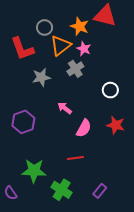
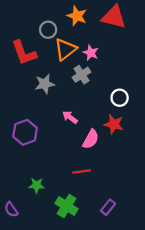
orange star: (80, 26) -> (77, 16), moved
red star: (116, 125) -> (114, 124), moved
green star: (34, 171) -> (37, 185), size x0.6

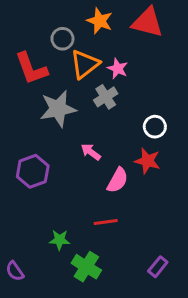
gray star: (45, 84) -> (58, 109), size x1.4
green star: (37, 185) -> (59, 240), moved
purple rectangle: (108, 207) -> (158, 267), moved

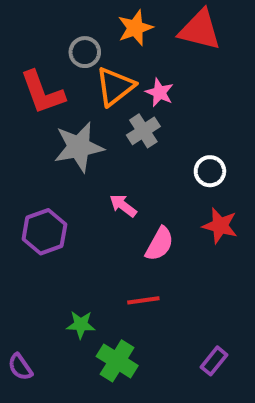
orange star: (100, 21) -> (135, 28), turned 30
red star: (147, 161) -> (220, 226), moved

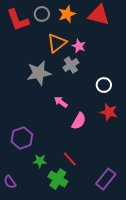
gray circle: (85, 52) -> (42, 14), moved
red L-shape: (42, 92) -> (18, 20), moved
purple hexagon: (44, 232) -> (22, 138), moved
red line: (143, 300) -> (70, 159), moved, turned 56
purple rectangle: (214, 361) -> (106, 179), size x1.5

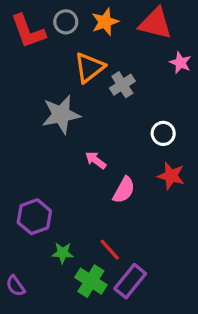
pink star: (79, 46) -> (180, 63), moved
gray cross: (71, 65) -> (122, 85), moved
purple rectangle: (106, 179) -> (130, 281), moved

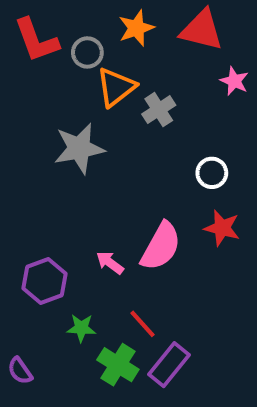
gray circle: (66, 22) -> (87, 52), moved
pink arrow: (96, 160) -> (110, 263), moved
pink semicircle: (124, 190) -> (161, 246), size x1.4

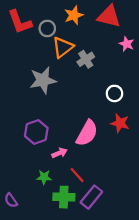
pink arrow: (110, 263) -> (59, 153), moved, turned 120
purple hexagon: (45, 281) -> (36, 132), moved
green cross: (118, 365) -> (64, 197), turned -30

